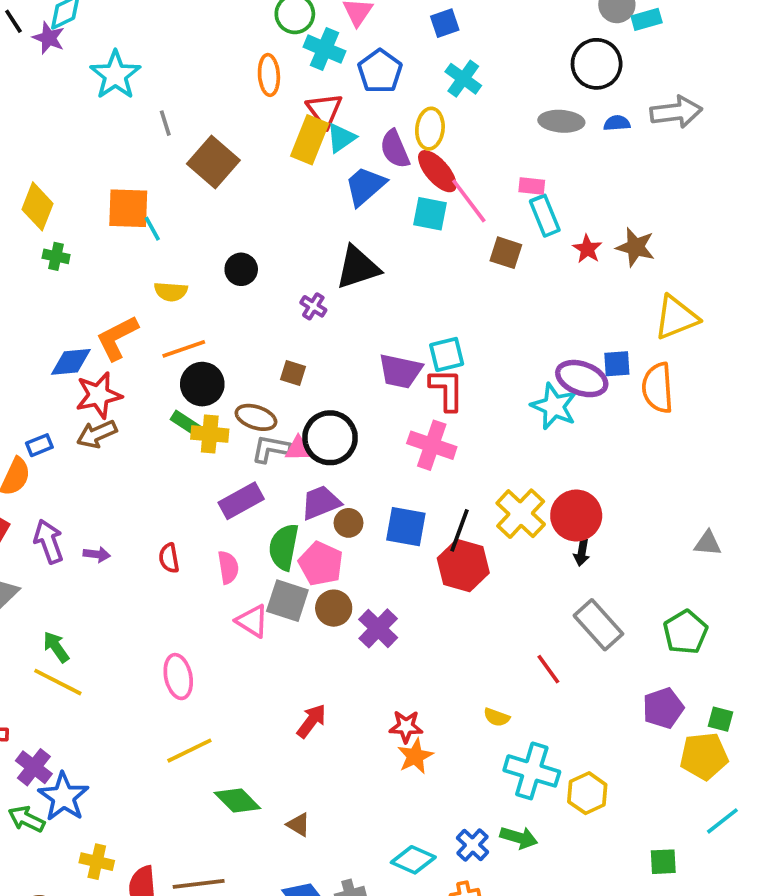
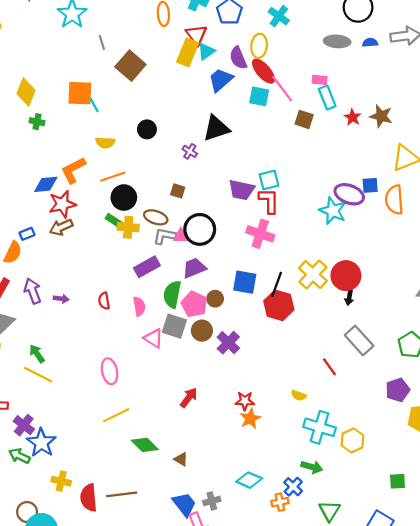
brown circle: (349, 523) -> (215, 299), moved
blue cross: (473, 845) -> (293, 487), moved

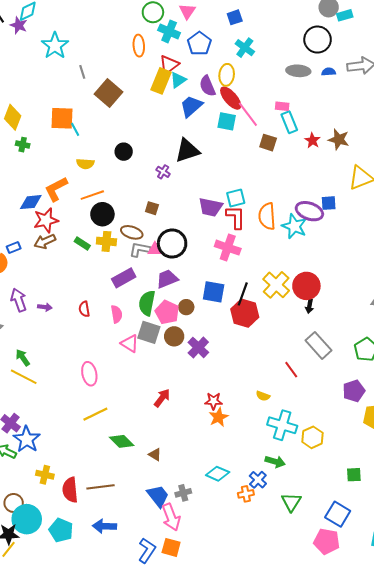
red triangle: (196, 35) -> (169, 65), turned 30
orange semicircle: (394, 200) -> (267, 216), moved
green rectangle: (114, 221) -> (82, 243), moved

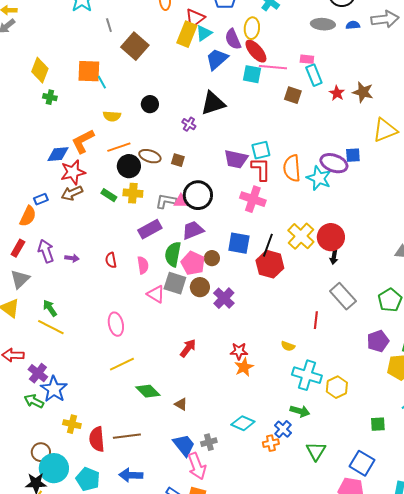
pink line: (248, 114) -> (273, 67), turned -48
brown ellipse: (132, 232) -> (150, 156), moved
red line: (291, 370) -> (316, 320), turned 42

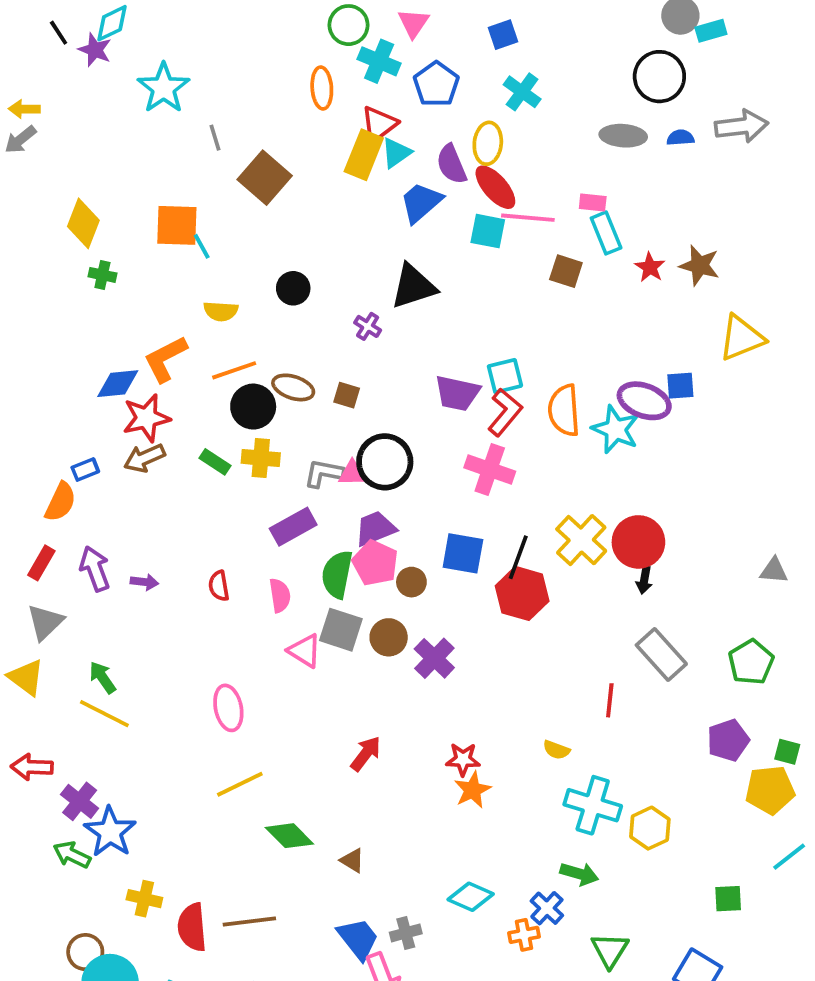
red L-shape: (261, 169) -> (505, 412), turned 40
pink pentagon: (193, 263) -> (375, 563), moved

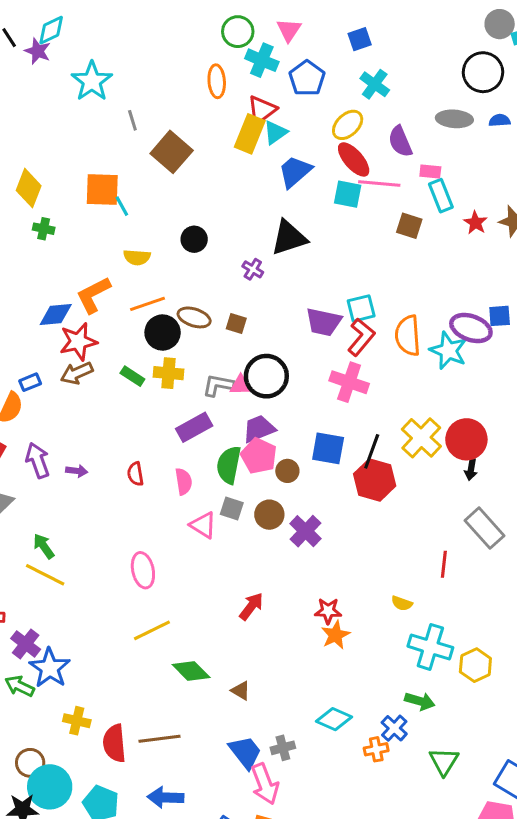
yellow ellipse: (488, 143) -> (348, 125), turned 40
purple semicircle: (452, 164) -> (400, 141), moved
gray square: (341, 630) -> (232, 509), size x0.7

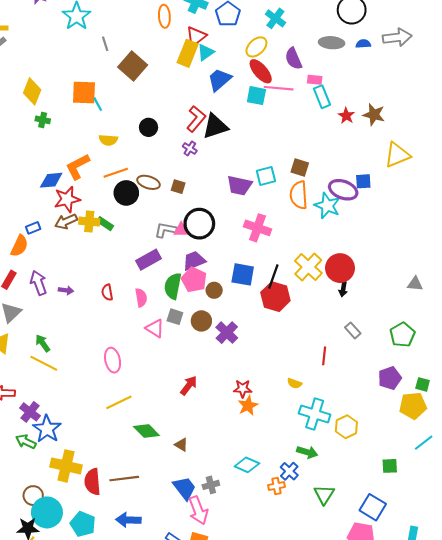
brown square: (409, 226) -> (300, 168), moved
red L-shape: (361, 337) -> (196, 119), moved
yellow cross: (169, 373) -> (89, 222), moved
gray rectangle: (485, 528) -> (353, 330), size x0.6
yellow cross: (77, 721) -> (66, 466), size x1.6

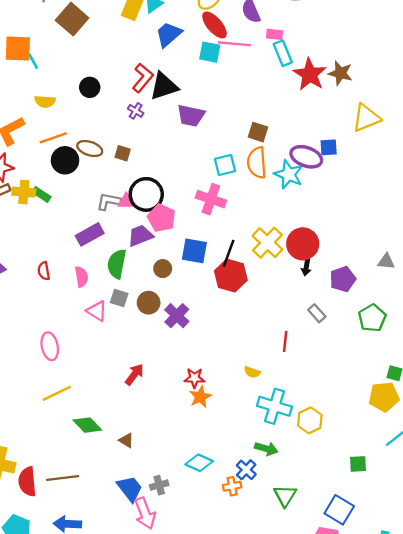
red star: (346, 116) -> (310, 74), size x1.8
cyan square: (266, 176) -> (225, 165), moved
purple trapezoid: (239, 186) -> (191, 116), moved
pink pentagon: (194, 280) -> (162, 218), moved
purple pentagon: (390, 378) -> (343, 279), moved

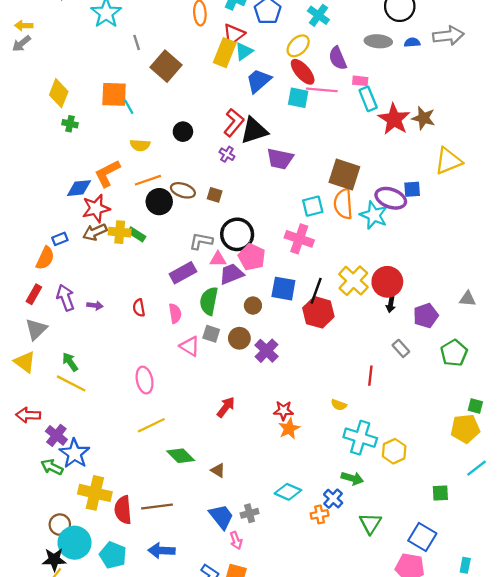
brown square: (258, 132) -> (344, 175), size x1.6
pink triangle: (126, 201) -> (218, 259), moved
pink arrow: (145, 513) -> (236, 540), size x0.6

